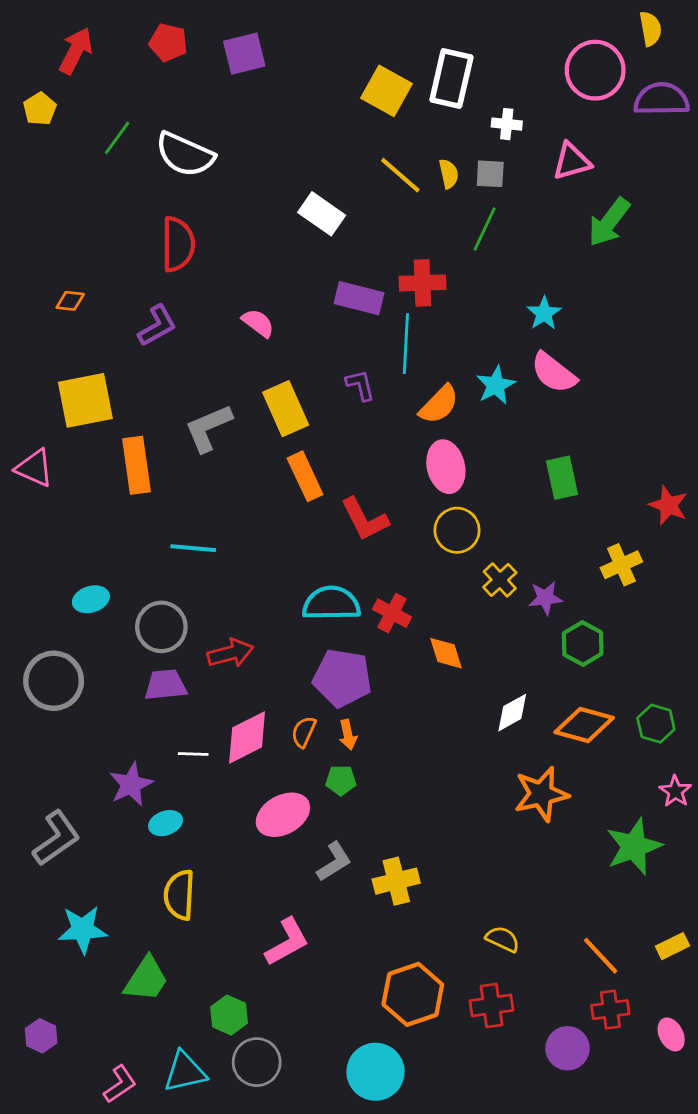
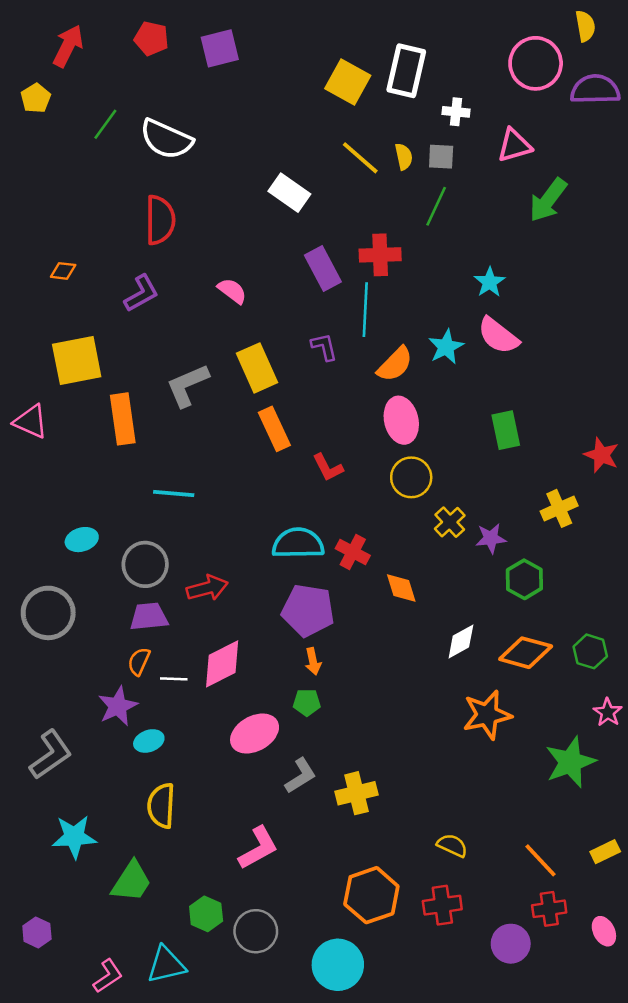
purple rectangle: (359, 298) -> (323, 268), turned 48
red L-shape: (364, 519) -> (328, 467), size x0.7
orange semicircle: (304, 732) -> (139, 661), moved
gray circle: (257, 1062) -> (256, 931), moved

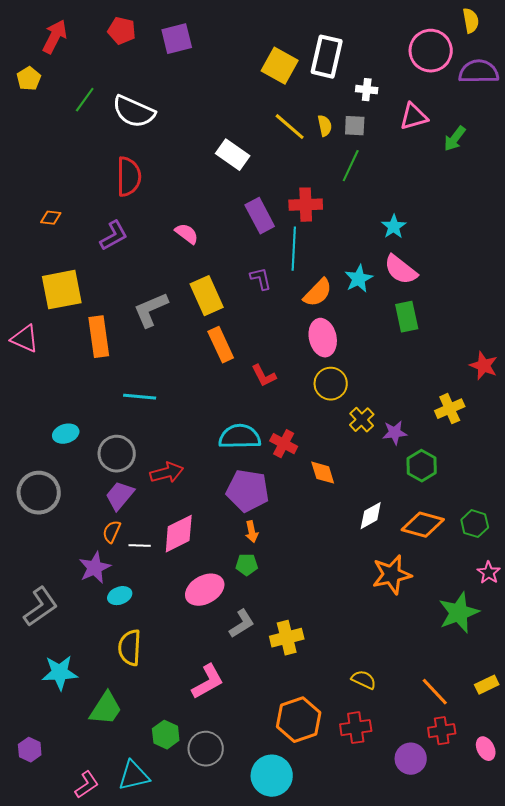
green arrow: (548, 200) -> (455, 139), moved, size x0.7
green rectangle: (506, 430) -> (407, 317), moved
purple trapezoid: (149, 617) -> (120, 496), turned -44

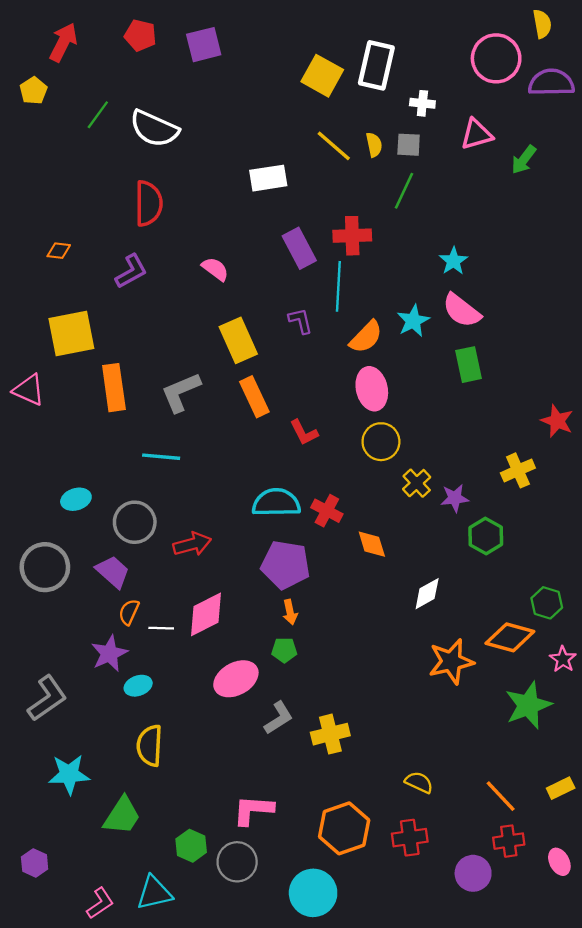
white rectangle: (233, 155) -> (268, 178), turned -44
gray L-shape: (151, 310) -> (181, 392), moved
purple trapezoid: (120, 496) -> (113, 572), moved, turned 92
orange diamond: (423, 525) -> (510, 637), moved
pink L-shape: (208, 682) -> (253, 810), moved, turned -147

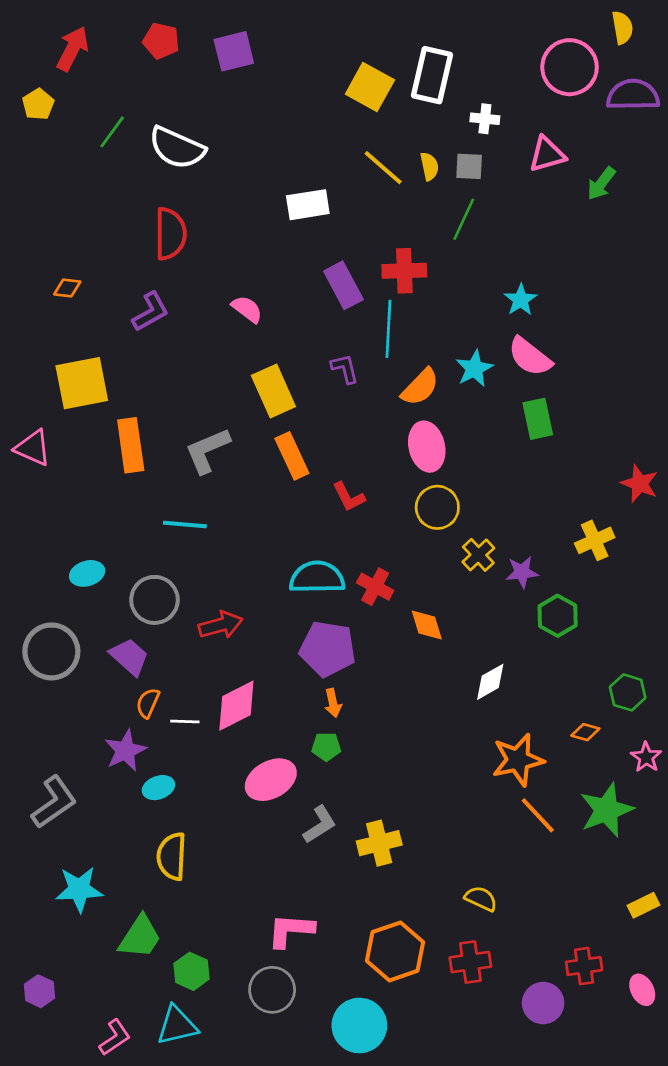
orange diamond: (510, 637) -> (585, 732), size x0.5
orange line: (501, 796) -> (538, 815), moved
green hexagon: (191, 846) -> (191, 971), moved

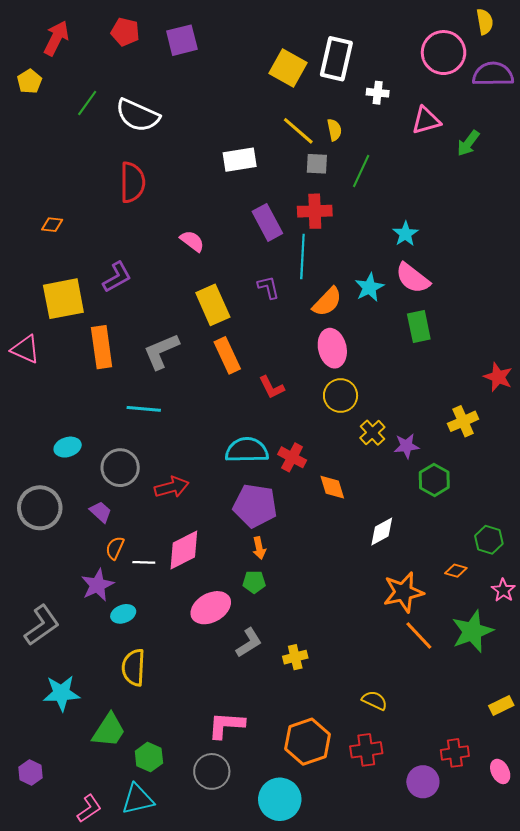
gray square: (469, 166) -> (317, 164), moved
purple L-shape: (151, 312) -> (117, 277), moved
purple trapezoid: (129, 657) -> (101, 512), size x0.7
yellow cross: (379, 843) -> (295, 657), size x0.7

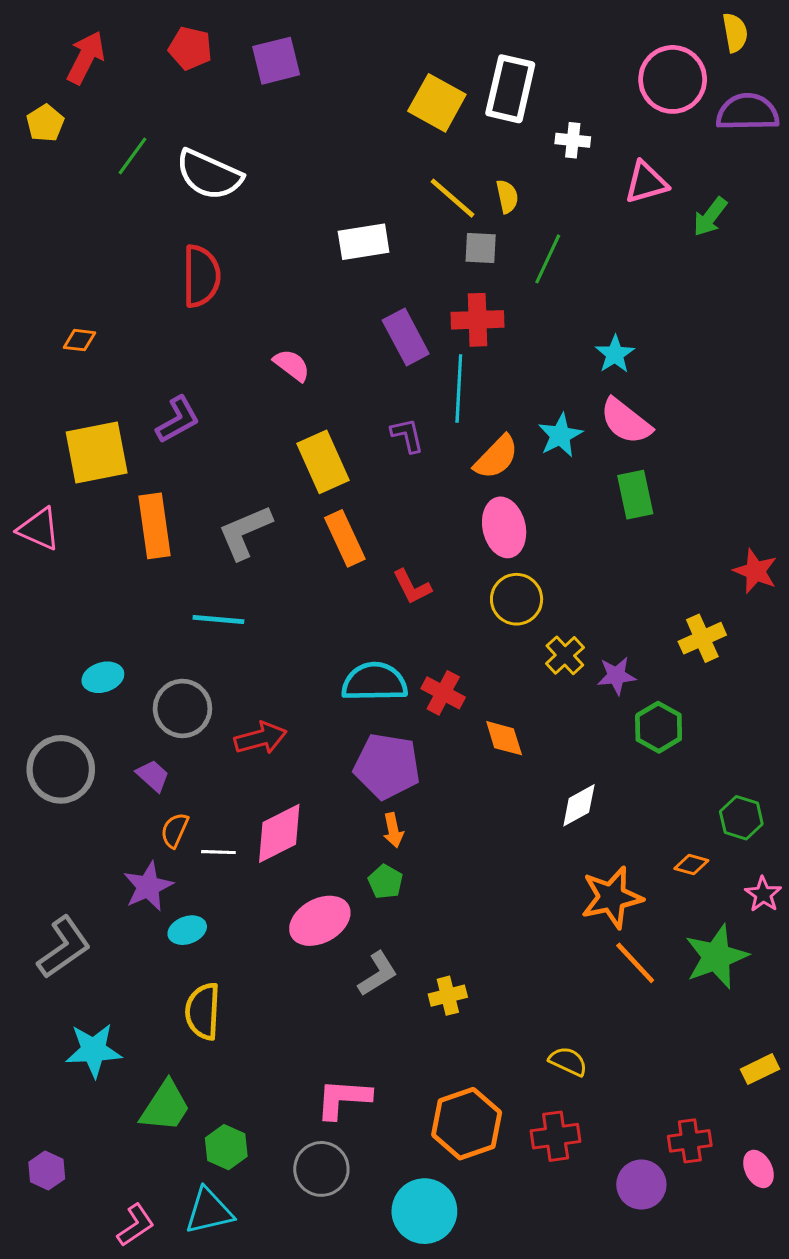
green pentagon: (254, 582) -> (385, 882), turned 30

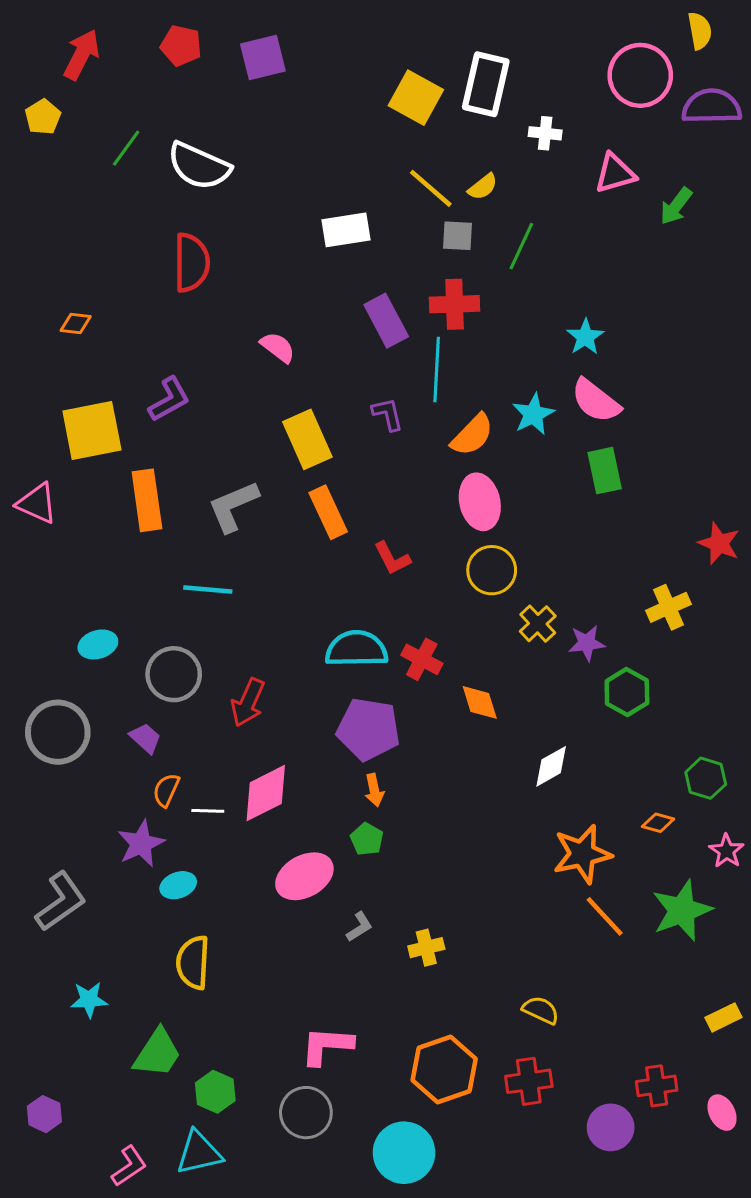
yellow semicircle: (507, 197) -> (483, 187), turned 64
red arrow: (261, 738) -> (248, 702), turned 129
gray L-shape: (378, 974) -> (359, 927), size x0.7
cyan star: (94, 1050) -> (89, 1000), size x0.7

